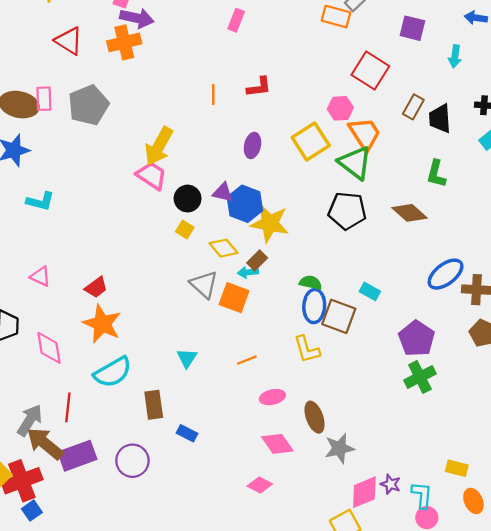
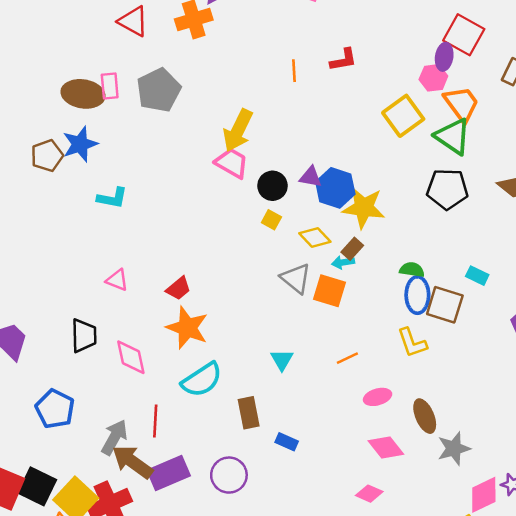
purple ellipse: (253, 145) -> (444, 57), moved

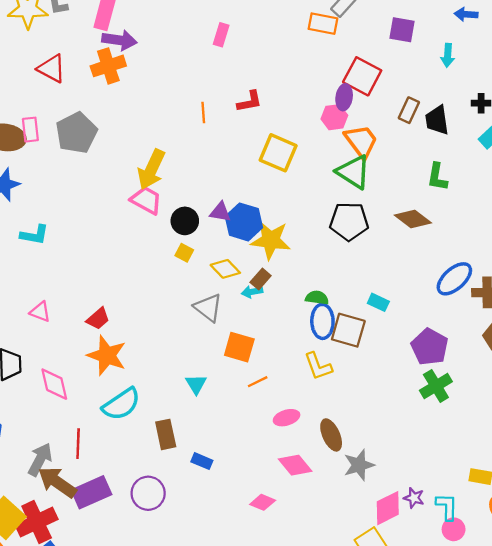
yellow square: (403, 116) -> (278, 153), moved, turned -30
orange square: (329, 291) -> (239, 347), moved
pink diamond: (369, 494) -> (263, 502), moved

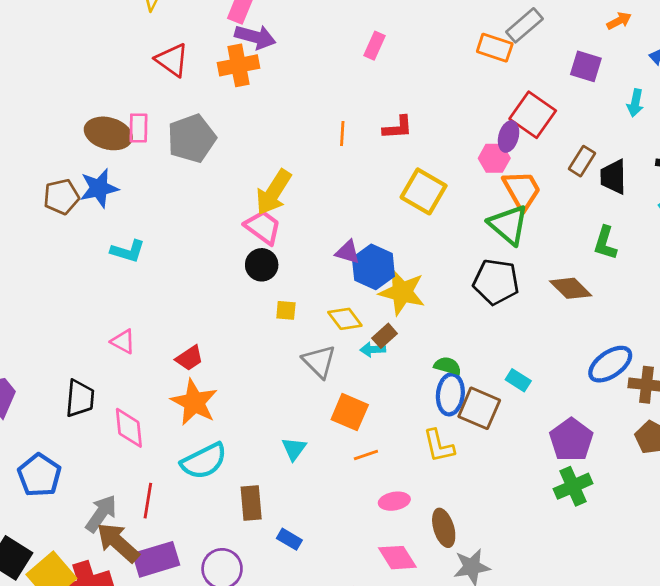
black circle: (185, 221) -> (262, 265), moved
yellow square: (184, 253) -> (286, 310), moved, turned -30

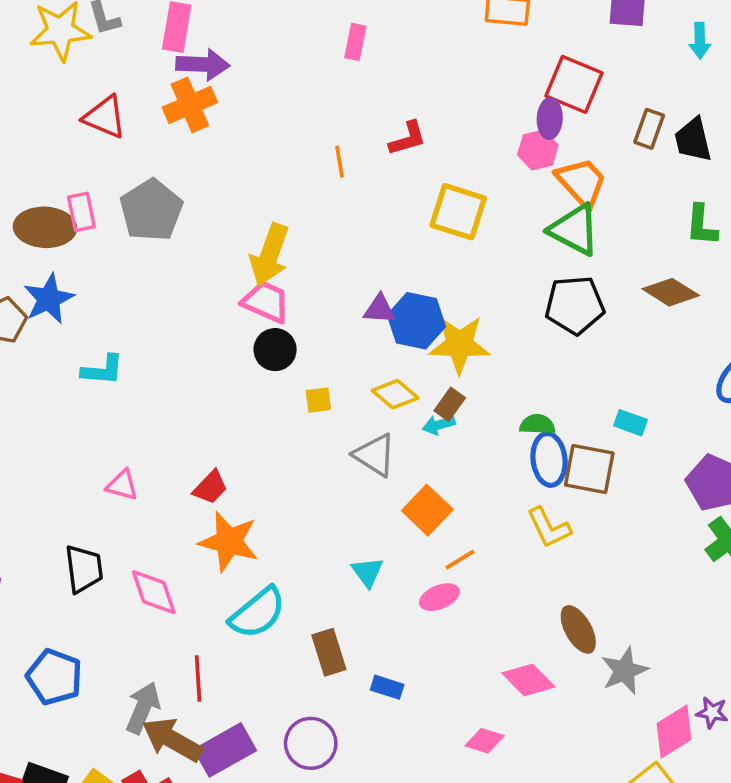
orange square: (350, 412) -> (427, 510), turned 33
pink ellipse: (394, 501) -> (439, 597), moved

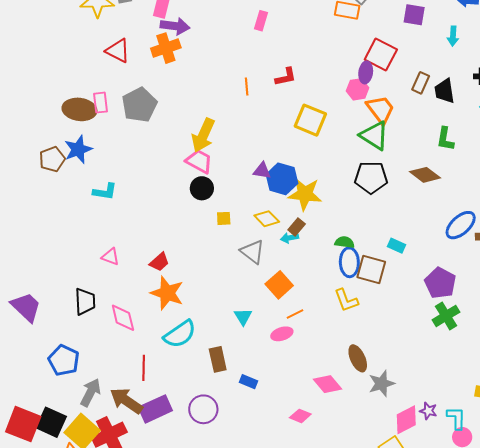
gray arrow: (143, 708) -> (90, 393), moved

